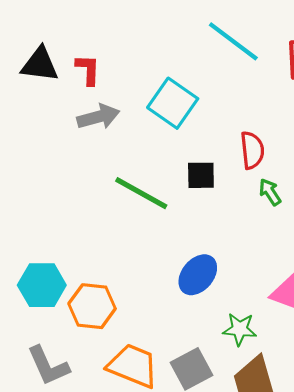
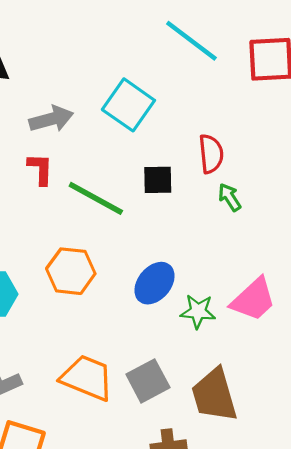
red L-shape: (88, 70) -> (40, 169), moved
orange hexagon: (92, 306) -> (71, 271), moved
green star: (240, 329) -> (198, 311), moved

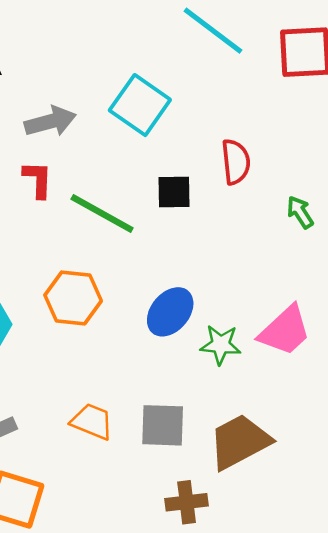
green arrow: (229, 197) -> (300, 212), moved
orange trapezoid: (87, 378) -> (92, 422), size x0.7
gray square: (148, 381) -> (163, 425), turned 30
brown trapezoid: (214, 395) -> (240, 442), turned 78

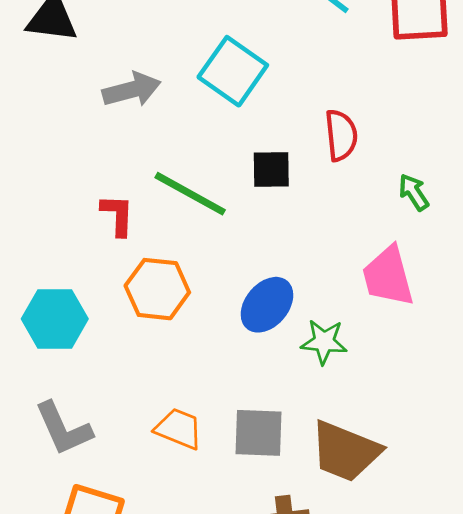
red L-shape: (38, 179) -> (117, 215), moved
pink trapezoid: (285, 331) -> (388, 276), moved, turned 118
brown trapezoid: (240, 442) -> (345, 451), turned -130

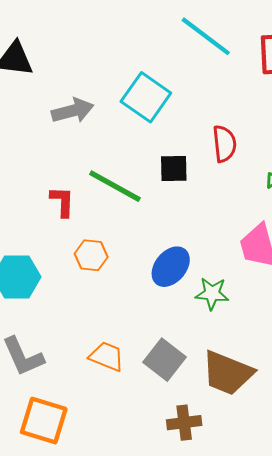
orange hexagon: (157, 289) -> (91, 255), size x0.7
gray square: (258, 433) -> (164, 360), turned 36

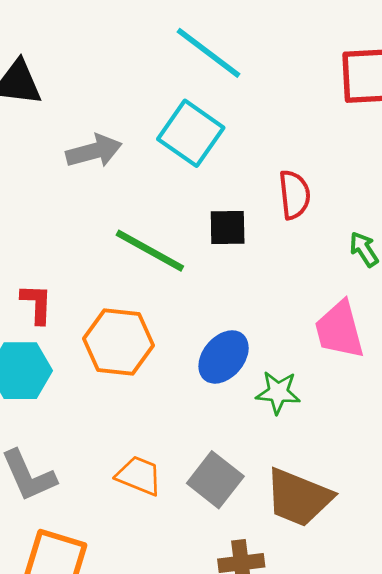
cyan line: (206, 36) -> (209, 53), moved
red L-shape: (62, 202) -> (37, 304), moved
orange hexagon: (91, 255) -> (119, 342), size x1.6

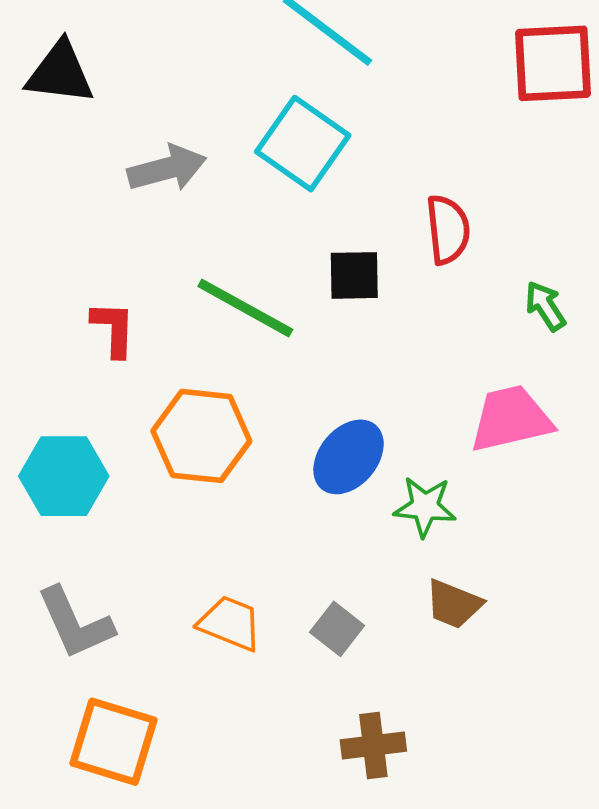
red L-shape: (37, 304) -> (113, 329), moved
pink trapezoid: (339, 330) -> (511, 419), turned 92
gray square: (215, 480) -> (337, 629), size x0.7
brown trapezoid: (299, 497) -> (454, 604), moved, size x0.6

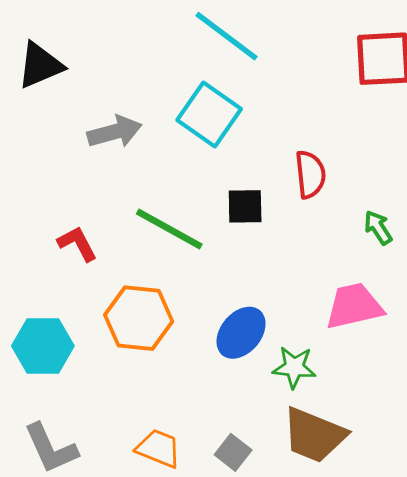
black triangle: (60, 73) -> (40, 65), turned -30
red L-shape: (113, 329) -> (77, 244), turned -30
brown trapezoid: (454, 604) -> (314, 435), size x1.6

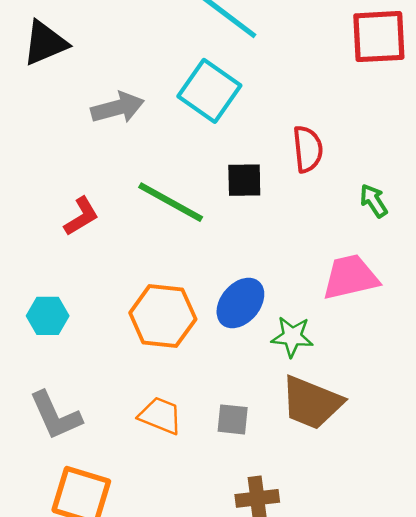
red L-shape: (77, 244) -> (81, 216), turned 87
orange hexagon: (139, 318) -> (163, 316), moved
cyan hexagon: (43, 346) -> (48, 316), size x0.7
gray square: (233, 452) -> (233, 419), turned -32

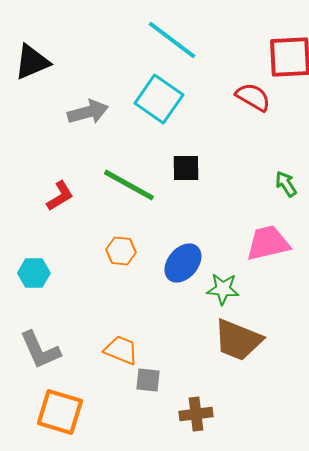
red semicircle: (308, 149) -> (253, 97), moved, turned -54
orange hexagon: (163, 316) -> (121, 251), moved, size x0.6
gray square: (233, 419) -> (148, 380), moved

